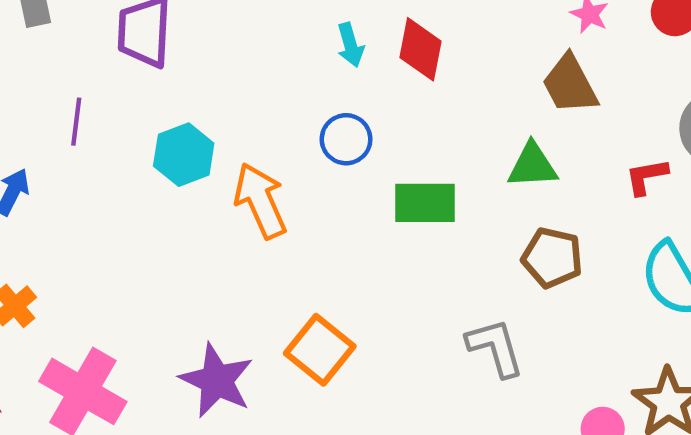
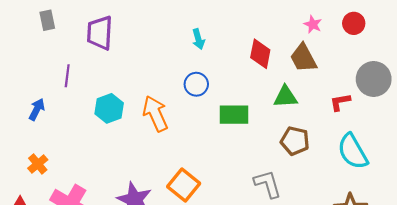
red diamond: (421, 49) -> (260, 54), moved
cyan hexagon: (184, 155) -> (109, 108), moved

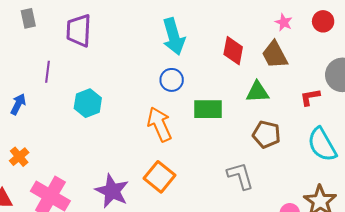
cyan arrow: (198, 39) -> (174, 36), size x1.8
orange arrow: (155, 114) -> (160, 124), moved

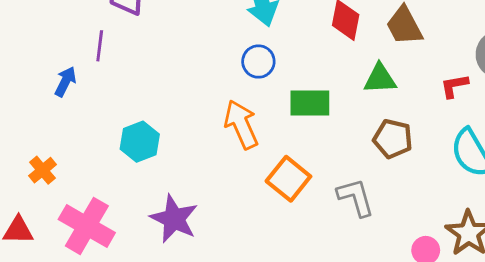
purple line: (47, 72) -> (100, 46), moved
cyan hexagon: (88, 103) -> (140, 142), moved
blue arrow: (18, 104) -> (65, 82), moved
orange square: (160, 177) -> (288, 179), moved

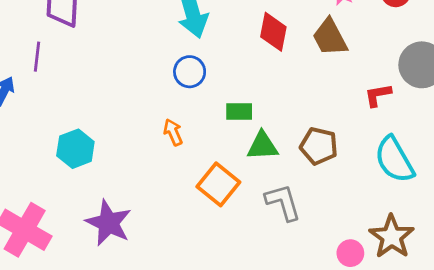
green triangle: (380, 79) -> (262, 146), moved
green rectangle: (310, 103) -> (239, 112), size x0.7
orange arrow: (241, 124) -> (173, 132), size x0.6

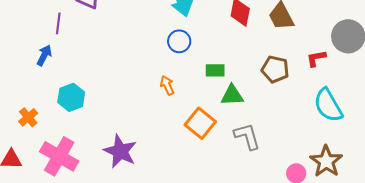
purple line: (37, 57) -> (58, 23), moved
brown pentagon: (319, 146) -> (275, 69), moved
cyan hexagon: (75, 149) -> (71, 97), moved

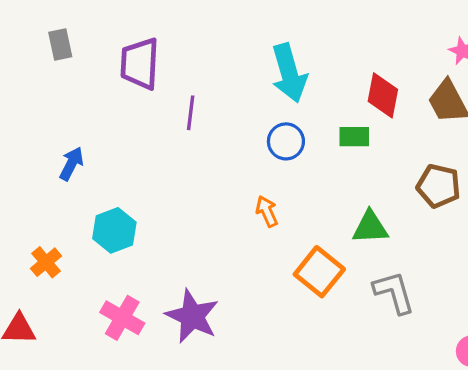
purple line: (58, 23) -> (191, 113), moved
green rectangle: (215, 70) -> (354, 137), moved
pink cross: (59, 156) -> (122, 318), moved, size x0.7

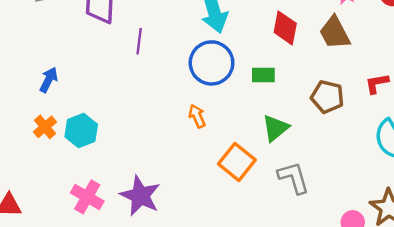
green rectangle: (354, 137) -> (263, 75), moved
blue circle: (286, 141) -> (212, 63), size x1.6
green triangle: (370, 227) -> (275, 128), turned -36
orange cross: (46, 262) -> (45, 127), moved

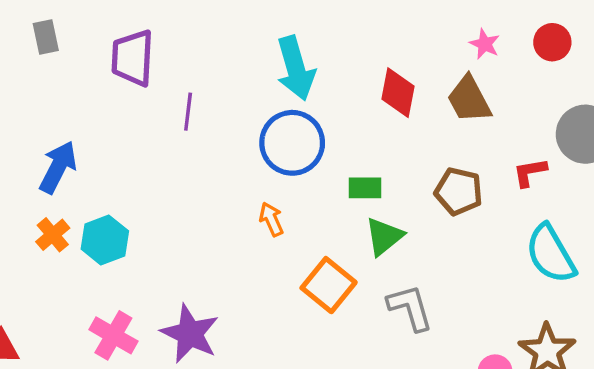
green rectangle: (263, 75) -> (365, 188), moved
blue arrow: (49, 80) -> (58, 167), size x1.4

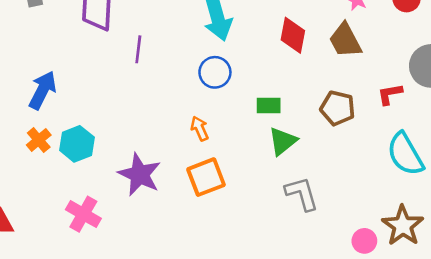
blue circle: (292, 143) -> (215, 72), size x0.7
orange square: (329, 285) -> (206, 177), moved, turned 30
purple star: (190, 334) -> (140, 174), moved

